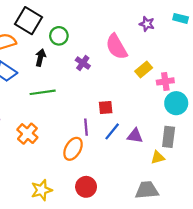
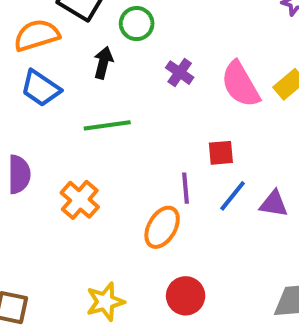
pink semicircle: (116, 47) -> (240, 84), moved

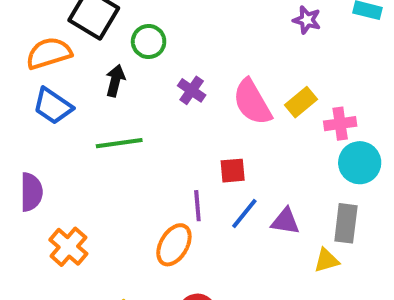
orange cross: (80, 200) -> (68, 247), moved

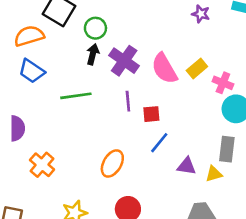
black arrow: (115, 81) -> (93, 54), moved
purple cross: (192, 90) -> (124, 61), size x1.6
pink cross: (340, 124) -> (223, 83), turned 30
purple line: (197, 206) -> (128, 101), moved
purple triangle: (285, 221) -> (187, 166), moved

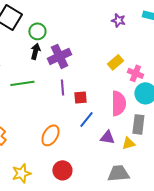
purple cross: (124, 61) -> (59, 56), turned 30
pink semicircle: (164, 68) -> (118, 103), moved, turned -150

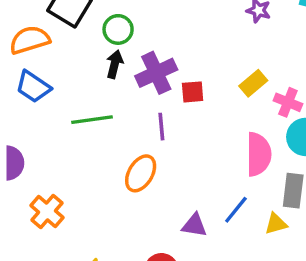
red square: (80, 97) -> (193, 92), moved
blue line: (86, 119) -> (236, 210), moved
orange ellipse: (50, 135) -> (141, 173), moved
purple triangle: (107, 137) -> (194, 225), moved

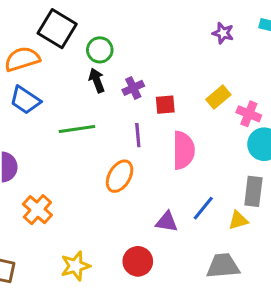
black arrow: (115, 64) -> (97, 80), turned -35
purple cross: (156, 73) -> (133, 88), size x0.6
pink semicircle: (258, 154) -> (183, 150), moved

